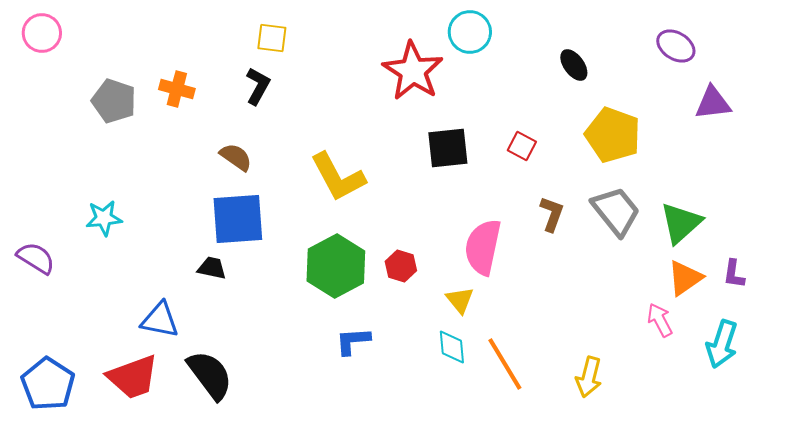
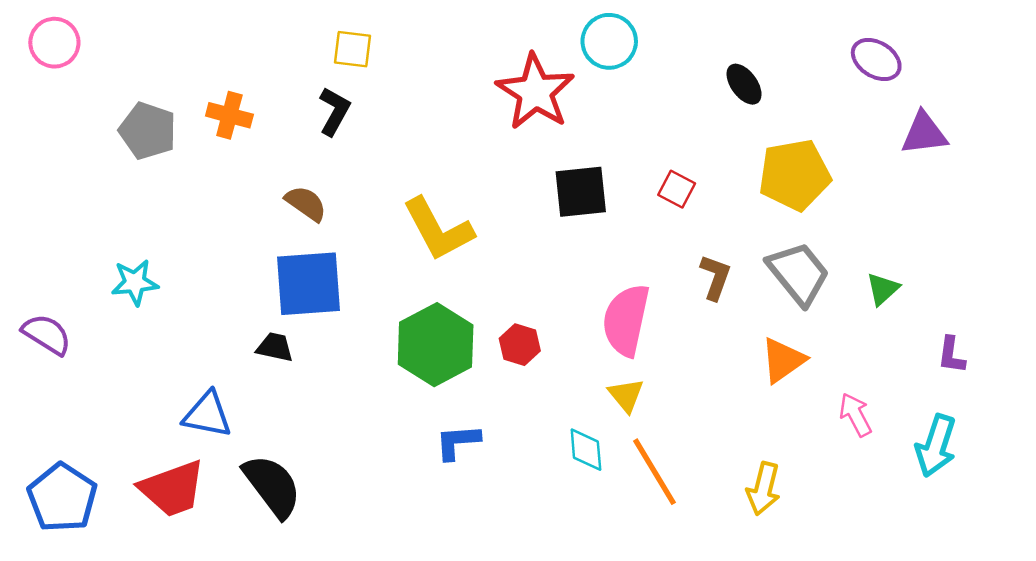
yellow pentagon: (613, 135) -> (795, 175), turned -30
green triangle: (681, 223) -> (883, 289), size x0.6
orange triangle: (685, 278) -> (783, 360), moved
yellow triangle: (460, 300) -> (626, 395), moved

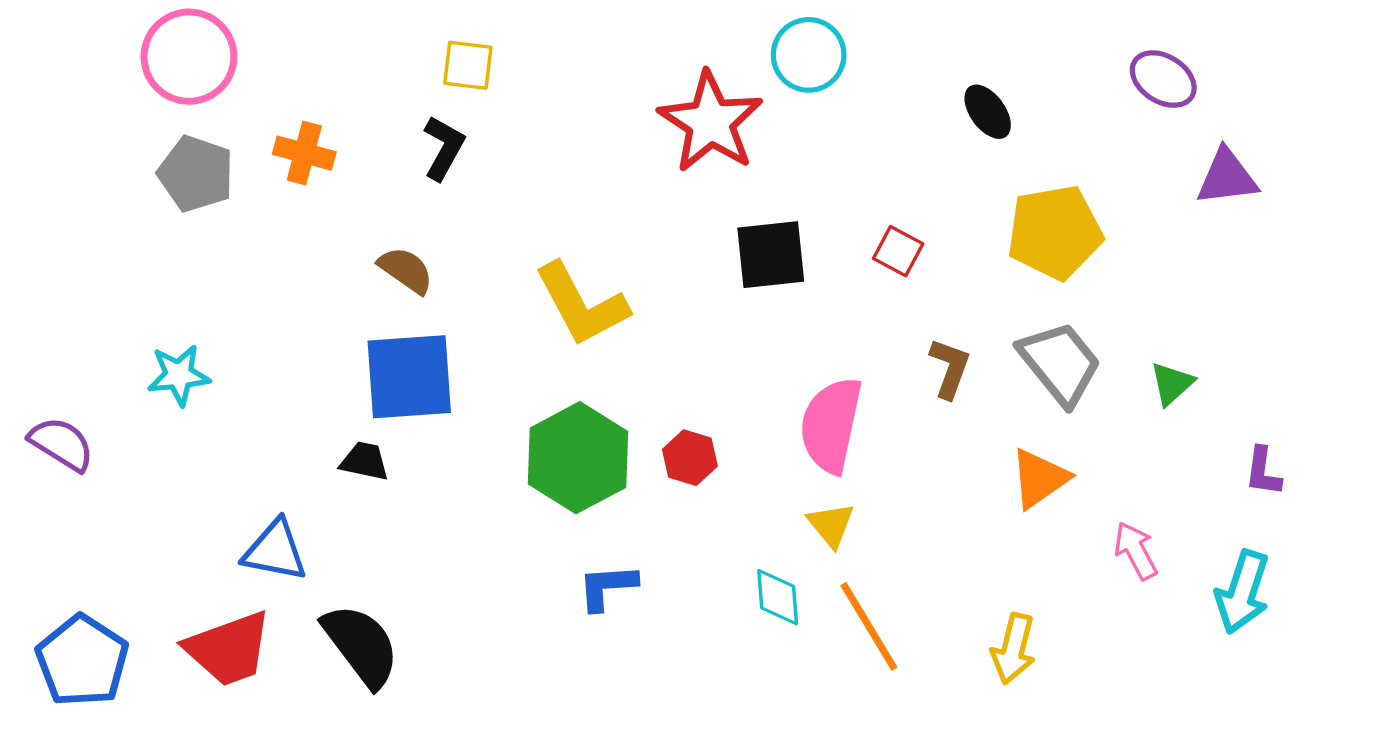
pink circle: (54, 43) -> (189, 57), moved, size x1.4

